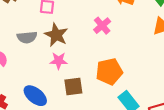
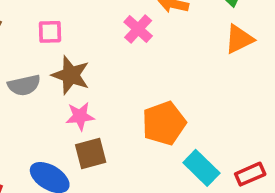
pink cross: (102, 26) -> (138, 29), moved
brown square: (73, 86) -> (91, 154), moved

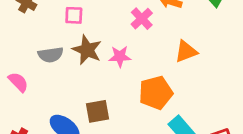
orange triangle: (239, 39) -> (186, 51), moved
pink star: (80, 116) -> (120, 57), moved

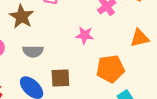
brown star: (87, 50) -> (21, 16), moved
gray semicircle: (51, 55) -> (33, 51), moved

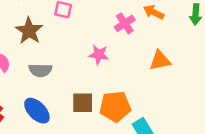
orange pentagon: (110, 69) -> (115, 107), moved
brown square: (60, 78) -> (83, 103), moved

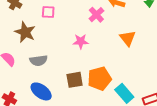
orange triangle: (160, 60) -> (128, 38), turned -48

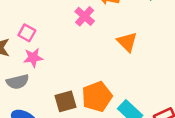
pink square: (48, 12) -> (27, 33), moved, turned 32
pink star: (81, 41) -> (33, 58), moved

